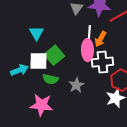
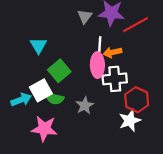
orange arrow: (100, 39) -> (112, 52), turned 49
white square: (38, 61) -> (41, 90), moved, turned -30
cyan arrow: (19, 70) -> (21, 100), moved

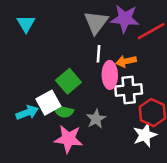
gray triangle: (85, 17) -> (96, 22), size x1.5
white line: (100, 44) -> (99, 54), moved
cyan triangle: (38, 45) -> (26, 24), moved
pink star: (44, 129) -> (68, 139), moved

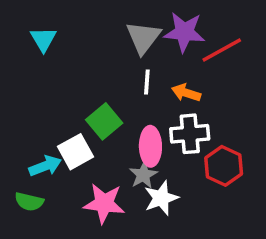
orange arrow: (126, 61) -> (186, 93), turned 30
pink ellipse: (110, 75) -> (150, 146), moved
green semicircle: (63, 111) -> (29, 202), moved
white star: (145, 135) -> (161, 198), moved

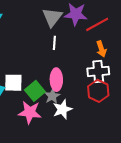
orange arrow: (186, 93) -> (101, 49), moved, turned -126
green square: (104, 121) -> (35, 91), moved
white cross: (190, 134) -> (98, 71), moved
white square: (76, 152) -> (13, 83), turned 30

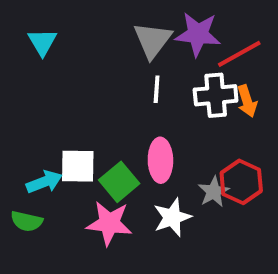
white cross: (98, 71) -> (216, 95), moved
gray star: (52, 96) -> (214, 192), moved

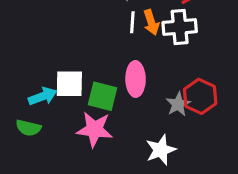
orange arrow: (247, 101) -> (151, 22), moved
green square: (119, 182) -> (102, 96), turned -36
white star: (172, 217) -> (161, 150), moved

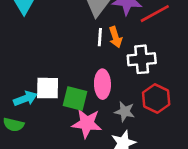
white cross: (180, 27) -> (142, 59), moved
gray star: (178, 104) -> (125, 112), moved, turned -30
pink star: (95, 129) -> (87, 123), moved

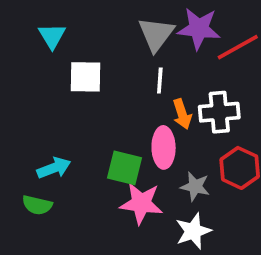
orange arrow: (116, 37) -> (182, 114), moved
white square: (48, 88) -> (85, 77), moved

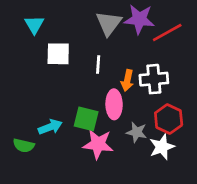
white line: (160, 81) -> (98, 64), moved
orange arrow: (182, 114) -> (127, 80), turned 30
cyan arrow: (54, 168) -> (50, 127), moved
white star: (193, 231) -> (162, 147), moved

